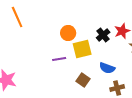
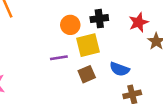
black cross: (103, 35) -> (99, 19), moved, turned 32
brown square: (83, 80) -> (87, 74), moved, turned 32

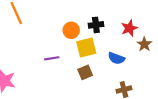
purple line: (59, 58) -> (52, 58), moved
blue semicircle: (120, 69) -> (116, 58), moved

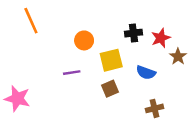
black cross: (96, 25) -> (133, 33), moved
orange circle: (71, 30) -> (84, 40), moved

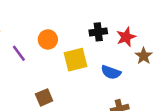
purple line: (72, 73) -> (19, 53), moved, turned 63
brown square: (110, 89) -> (44, 97), moved

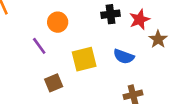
purple line: (19, 53) -> (39, 46), moved
yellow square: (76, 60) -> (84, 59), moved

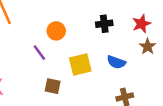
red star: (140, 19) -> (142, 24), moved
brown square: (54, 83) -> (53, 86), turned 35

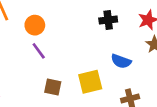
orange circle: (56, 31) -> (35, 25), moved
yellow square: (80, 65) -> (90, 82), moved

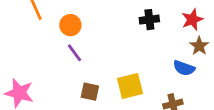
blue semicircle: (121, 61) -> (184, 68), moved

